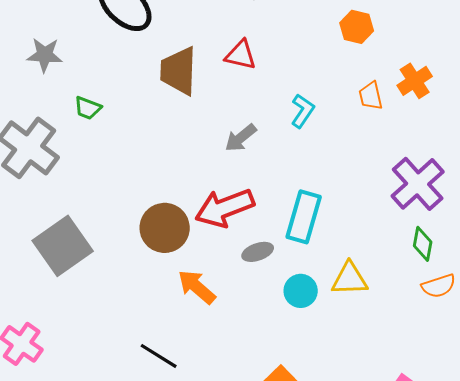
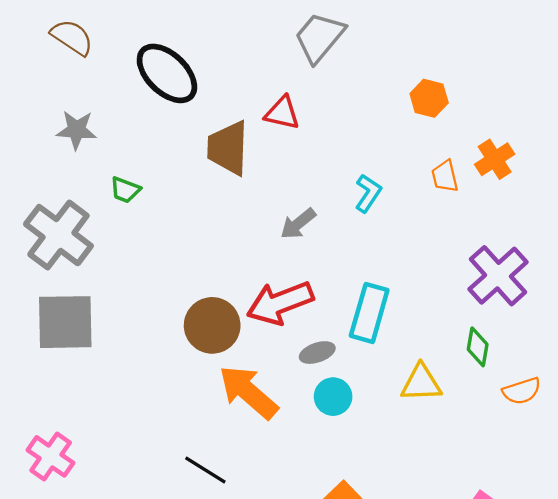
red triangle: (241, 55) -> (282, 113), moved
green diamond: (423, 244) -> (478, 347), moved
gray square: (63, 246) -> (65, 322), moved, turned 34
orange arrow: (197, 287) -> (248, 392), size x1.4
cyan circle: (301, 291) -> (333, 397), moved

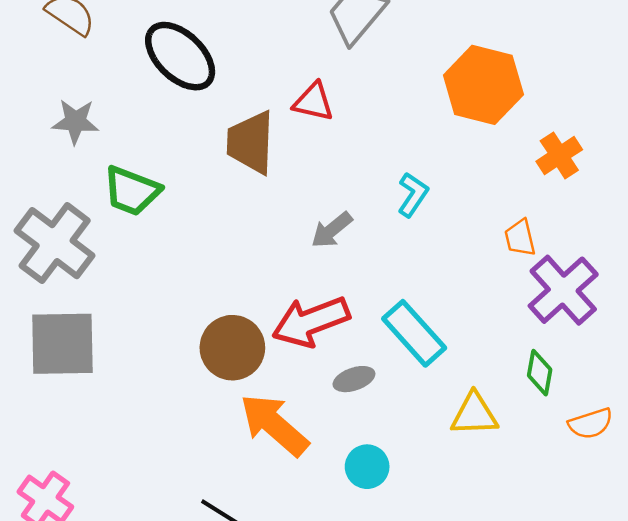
orange hexagon: (429, 98) -> (483, 85), size x1.8
orange trapezoid: (445, 176) -> (520, 238), moved
green trapezoid: (125, 190) -> (132, 191), size x1.6
cyan rectangle: (369, 313) -> (414, 333), turned -58
cyan circle: (333, 397) -> (367, 467), moved

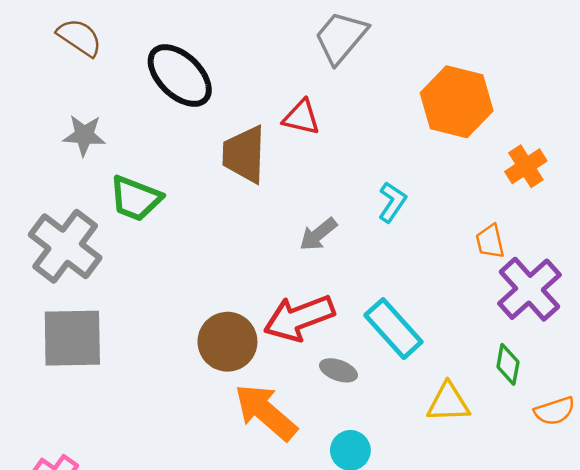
gray ellipse: (354, 379) -> (338, 370), turned 39

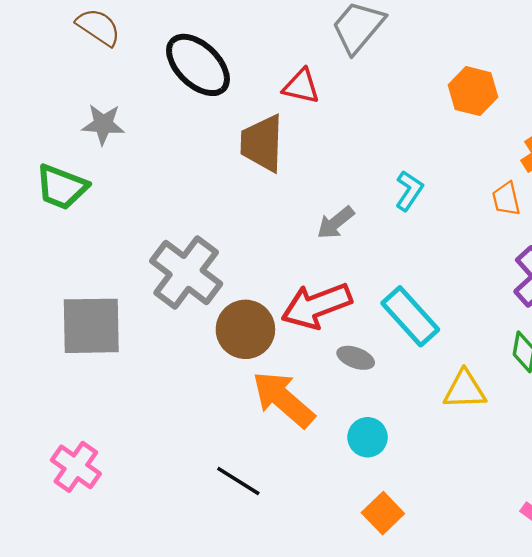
orange hexagon: (457, 102) -> (473, 91), size x0.7
red triangle: (301, 117) -> (301, 86), moved
green trapezoid: (136, 198) -> (62, 187), moved
orange trapezoid: (490, 241) -> (506, 199), moved
gray cross: (65, 246) -> (186, 272), moved

